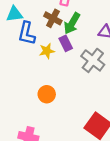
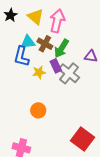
cyan triangle: (15, 14) -> (28, 42), moved
gray cross: (93, 60) -> (69, 73), moved

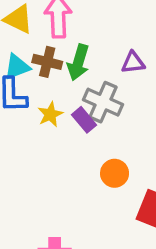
purple rectangle: (56, 66) -> (84, 120), moved
orange circle: (38, 110) -> (115, 173), moved

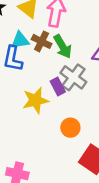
green arrow: (78, 62) -> (63, 47), turned -60
yellow star: (50, 114) -> (36, 100), moved, size x1.5

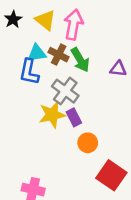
gray cross: (73, 77) -> (65, 91), moved
purple rectangle: (58, 87) -> (74, 117), moved

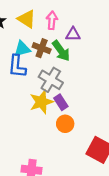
pink arrow: (73, 25) -> (52, 20), size x0.7
purple triangle: (118, 69) -> (73, 34), moved
orange circle: (88, 143) -> (65, 124), moved

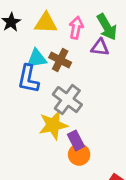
yellow triangle: (27, 19) -> (46, 23), turned -36
green arrow: (61, 51) -> (107, 27), moved
purple rectangle: (61, 102) -> (76, 140), moved

